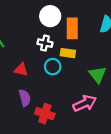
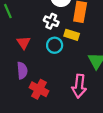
red triangle: (21, 70) -> (24, 43), turned 32
pink arrow: (85, 103) -> (79, 86), turned 110

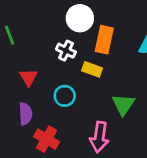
cyan circle: (55, 45) -> (65, 96), moved

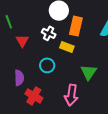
red triangle: (29, 77) -> (22, 41), moved

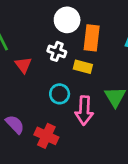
purple semicircle: (19, 78) -> (15, 124), moved, turned -35
pink arrow: (71, 95) -> (84, 111), moved

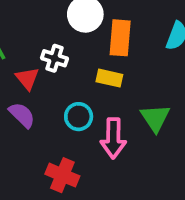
white cross: (57, 51) -> (54, 58), moved
purple semicircle: (15, 124) -> (22, 115), moved

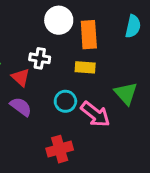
pink arrow: (113, 138) -> (95, 114), turned -44
red cross: (62, 175) -> (60, 149), turned -30

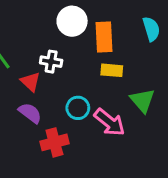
cyan semicircle: (133, 26) -> (151, 29), turned -30
yellow rectangle: (85, 67) -> (112, 70), moved
red cross: (60, 149) -> (54, 142), moved

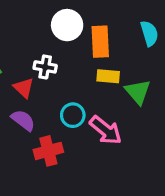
green triangle: (142, 100) -> (138, 92), moved

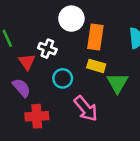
cyan circle: (73, 115) -> (63, 78), moved

